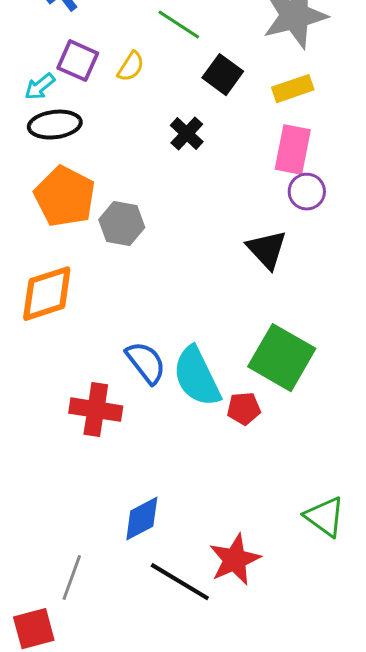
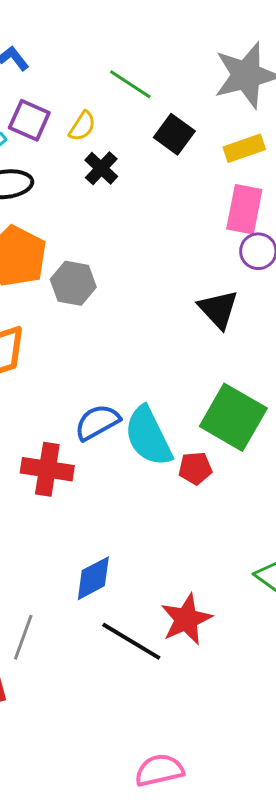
black cross: (187, 134) -> (101, 168), moved
blue semicircle: (146, 363) -> (97, 422), turned -81

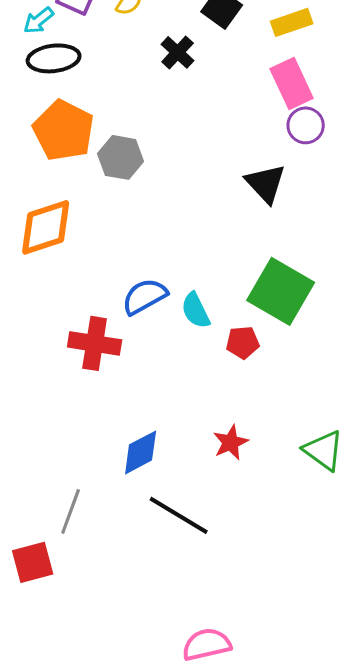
black cross: (101, 168) -> (178, 52), moved
pink rectangle: (244, 209) -> (292, 83), turned -36
cyan semicircle: (148, 436) -> (196, 310), size x0.6
red star: (186, 619) -> (231, 442), moved, size x0.7

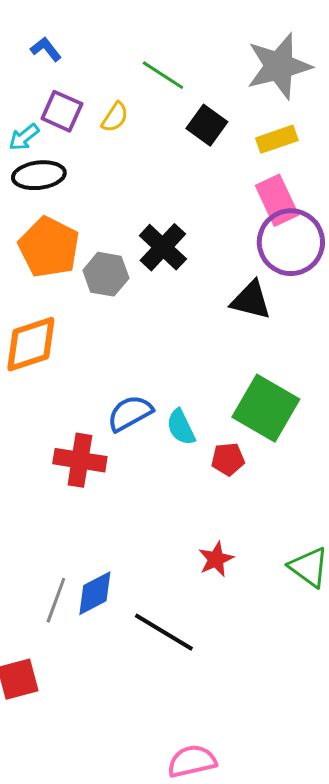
black cross: (178, 52) -> (163, 247), moved, size x1.4
purple circle: (306, 125) -> (291, 242), size x1.8
black triangle: (266, 183) -> (251, 300), turned -33
blue diamond: (141, 452) -> (95, 593), moved
gray line: (71, 511) -> (56, 600), moved

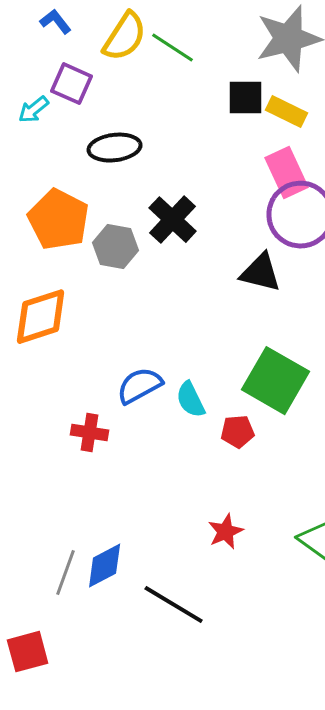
yellow semicircle: (115, 117) -> (125, 37), moved, size x1.6
black square: (207, 125) -> (246, 98), moved, turned -36
yellow rectangle: (277, 139) -> (287, 112), turned 45
black ellipse: (39, 175) -> (115, 148), moved
red cross: (80, 460) -> (90, 433), size x0.7

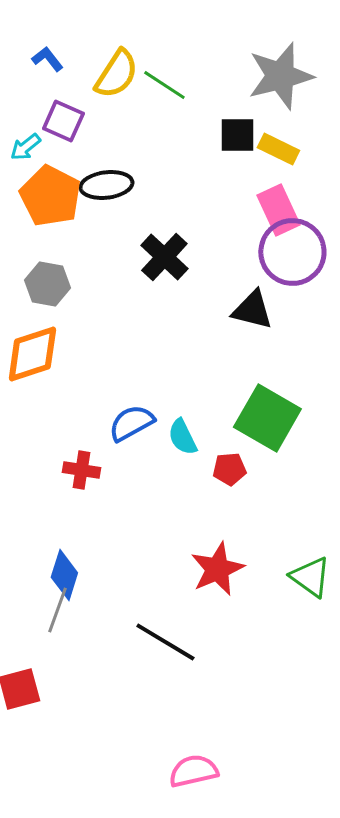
orange pentagon: (59, 220) -> (50, 196), moved
gray hexagon: (116, 247) -> (47, 284), moved
red star: (226, 532) -> (217, 569), size x1.5
blue diamond: (105, 566) -> (64, 575), moved, turned -45

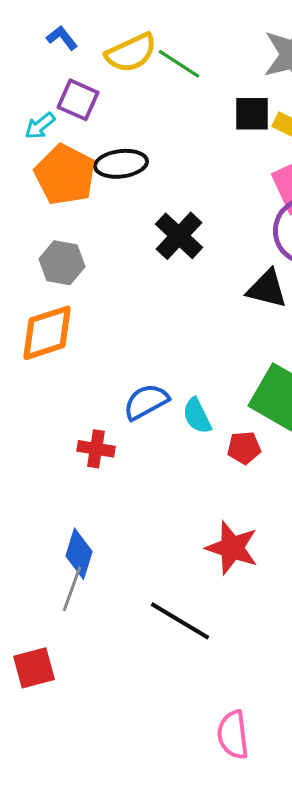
yellow semicircle: (116, 74) -> (131, 53), turned 32
red star: (217, 569) -> (232, 548), turned -30
pink semicircle: (193, 771) -> (233, 735), moved, turned -84

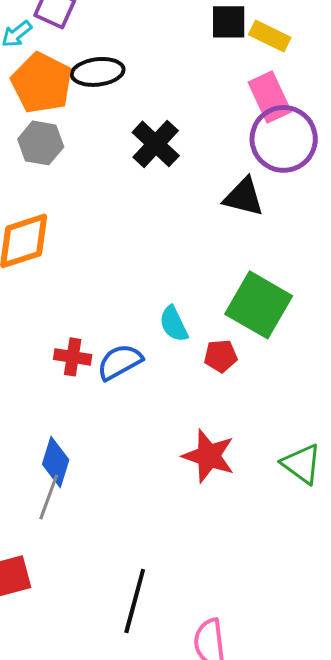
gray hexagon: (62, 263) -> (41, 143), moved
blue semicircle: (146, 402) -> (120, 362), moved
black line: (180, 621) -> (135, 601), moved, turned 74

